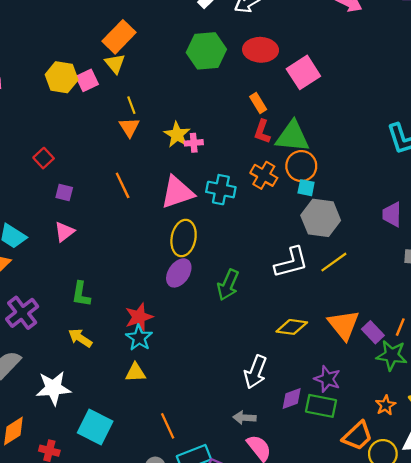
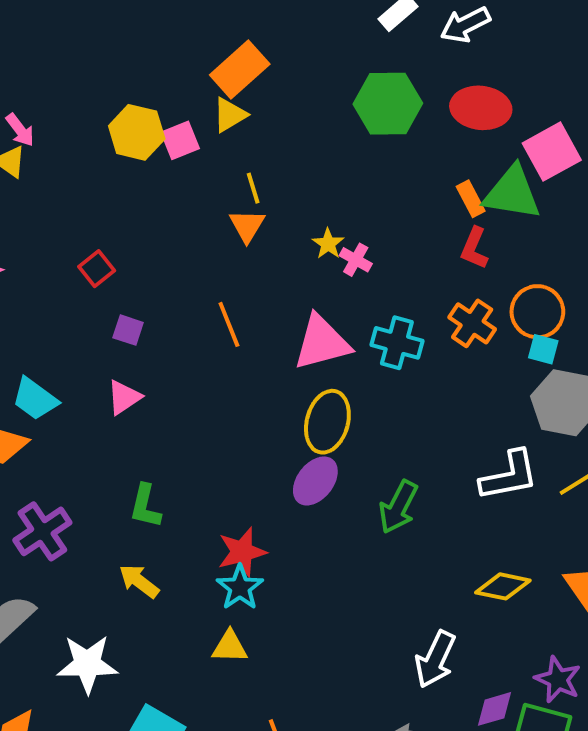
yellow triangle: (115, 64) -> (230, 115), turned 35
yellow star: (177, 135) -> (328, 244), size x0.7
green triangle: (293, 137) -> (512, 193), moved
pink cross: (194, 143) -> (356, 260), turned 30

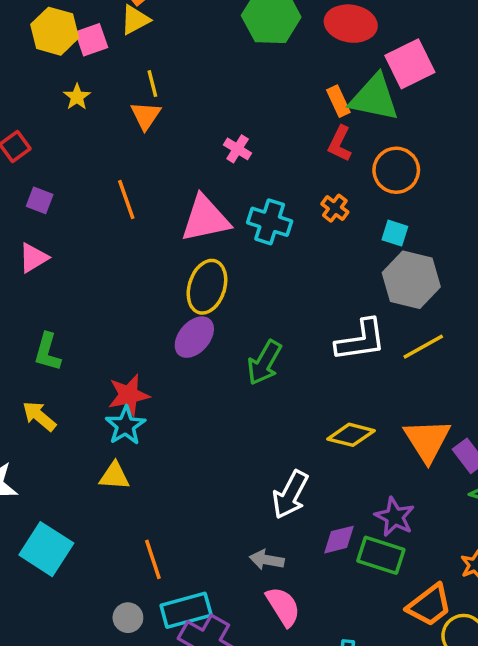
yellow star: (328, 244) -> (77, 97), moved
orange circle: (537, 312) -> (396, 170), moved
orange cross: (472, 323) -> (335, 208), size x0.7

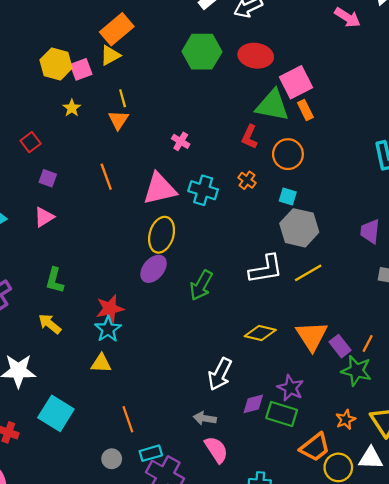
orange rectangle: (338, 101) -> (305, 110), moved
cyan rectangle: (186, 610) -> (151, 453), size x0.7

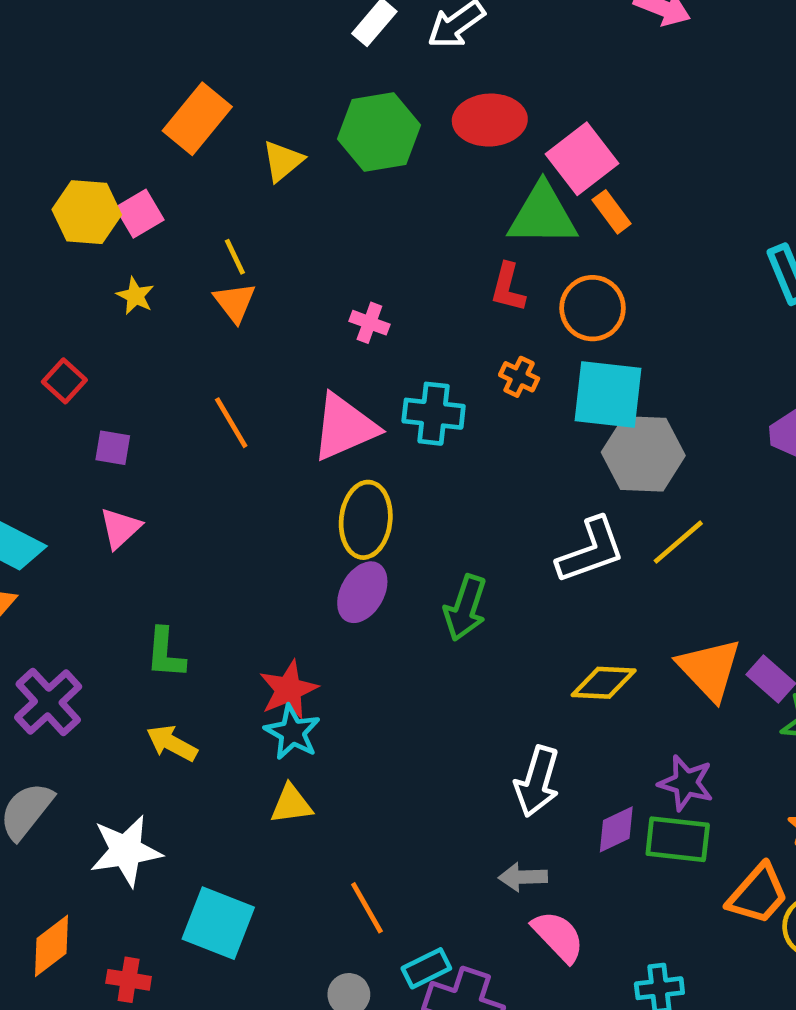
yellow triangle: (110, 55) -> (283, 161), moved
cyan square: (288, 197) -> (608, 394), size x2.0

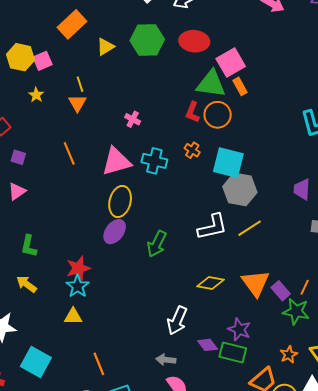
orange circle: (593, 308) -> (218, 115), moved
purple diamond: (616, 829) -> (208, 345), turned 70

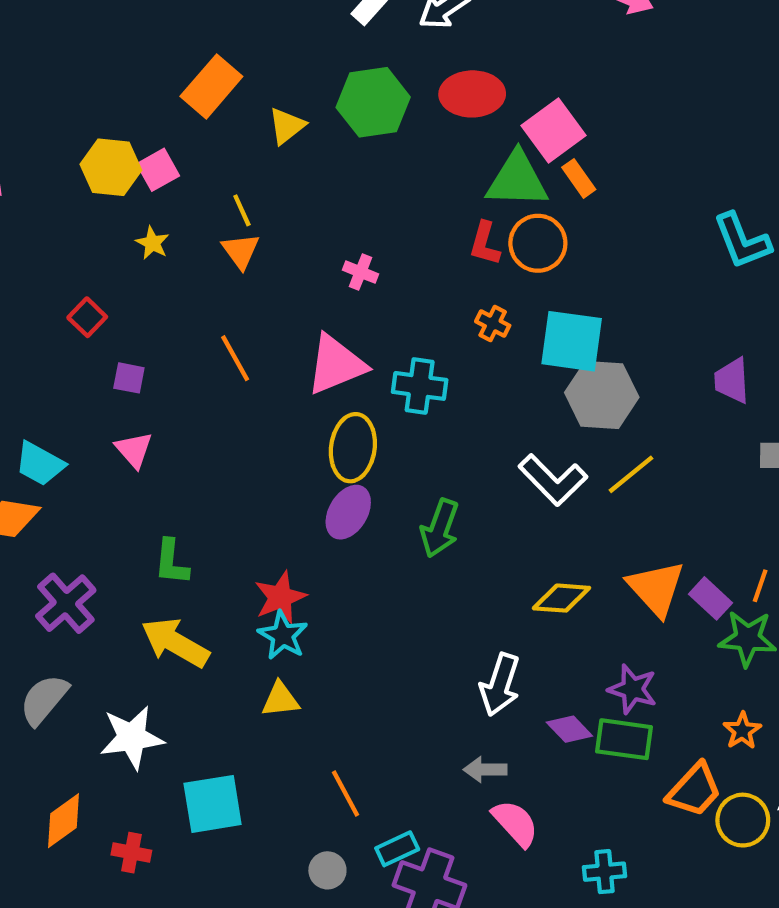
cyan cross: (154, 161) -> (420, 386), moved
pink triangle: (17, 191) -> (134, 450), turned -30
white L-shape: (213, 227) -> (553, 480), turned 64
yellow arrow: (26, 284) -> (175, 643), size x1.5
cyan square: (36, 362) -> (213, 804), turned -32

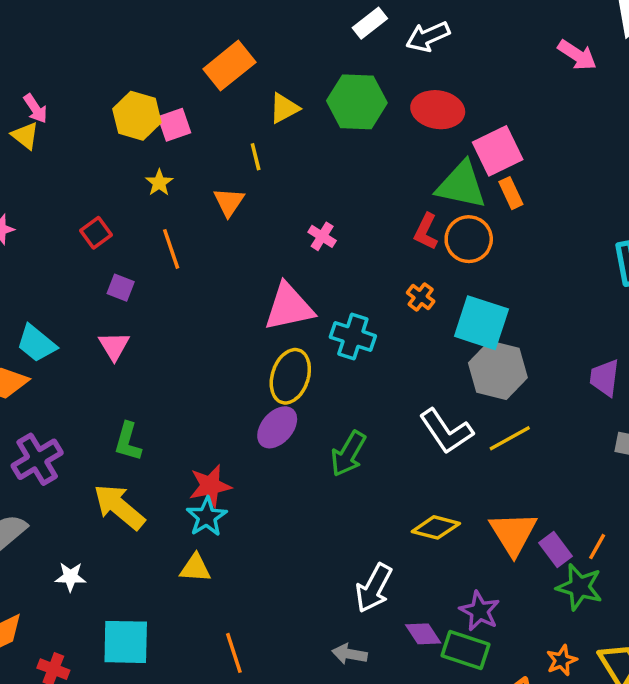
yellow line: (242, 210) -> (256, 157), moved
orange line: (235, 358) -> (171, 249), moved
white star: (132, 738) -> (70, 577), size x0.6

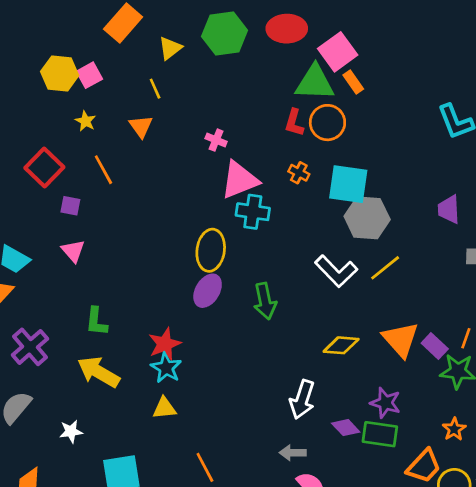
red square: (96, 233) -> (44, 167), size x1.6
pink triangle: (289, 307) -> (240, 180), moved
green arrow: (348, 454) -> (265, 301), turned -32

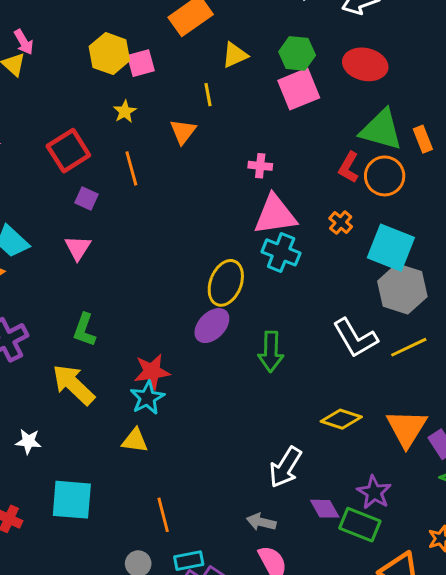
green hexagon: (225, 33) -> (297, 53), size x0.7
pink square: (338, 52) -> (299, 89), moved
pink cross: (216, 140) -> (260, 166), turned -30

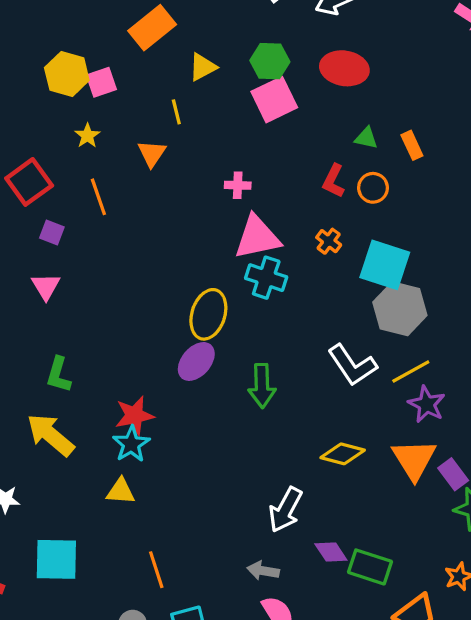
green triangle: (381, 130) -> (366, 138), size x0.5
orange circle: (385, 176) -> (373, 188), size x0.7
purple star: (374, 492) -> (427, 404), moved

